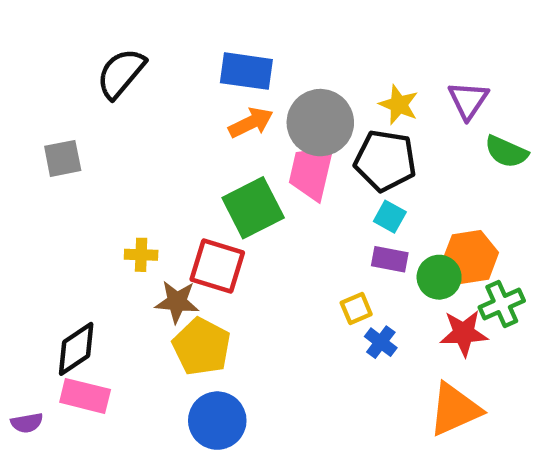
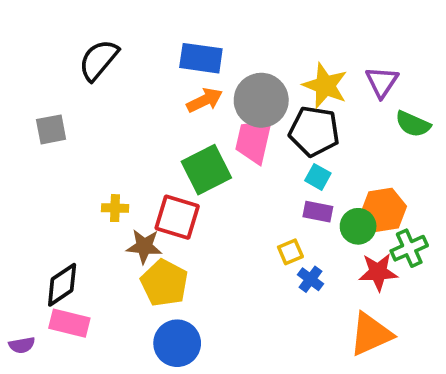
yellow star: (399, 105) -> (325, 86), size x1.4

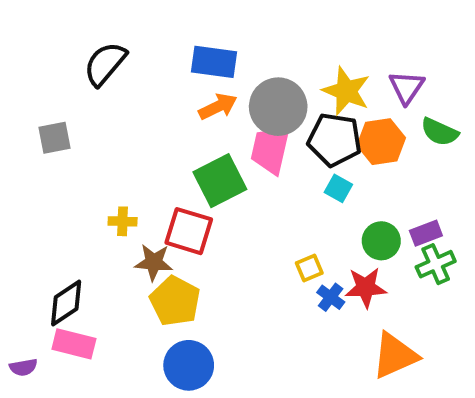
orange hexagon: (384, 210) -> (381, 142), moved
purple rectangle: (318, 212) -> (426, 233), moved, turned -32
red star: (378, 272) -> (366, 288), moved

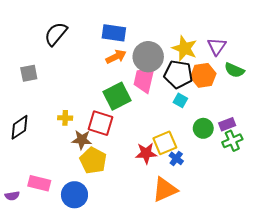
yellow square: (309, 268) -> (165, 143), size x1.6
red star: (366, 288) -> (146, 153), moved
black diamond: (66, 303) -> (19, 127), moved
orange triangle: (395, 356) -> (165, 190), moved
blue circle: (189, 365) -> (74, 195), moved

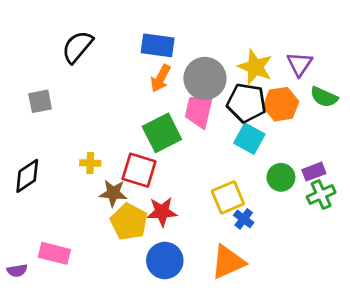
orange arrow: (116, 57) -> (161, 78), turned 144
cyan square: (180, 100) -> (249, 139), size x1.5
red star: (146, 153) -> (162, 212), moved
blue circle: (74, 195) -> (165, 260), moved

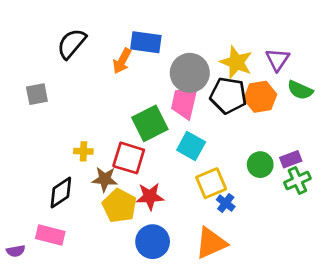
orange arrow: (161, 78) -> (122, 61), moved
cyan square: (249, 139) -> (191, 146), moved
black diamond: (27, 176) -> (61, 192), moved

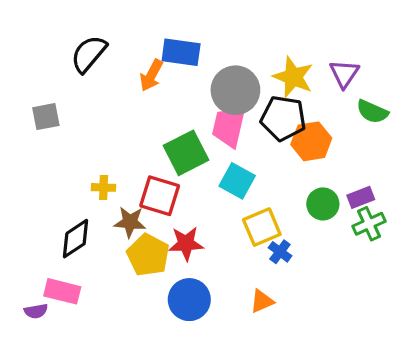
orange hexagon: (260, 97) -> (311, 141), moved
orange triangle: (211, 243) -> (262, 301), size x0.6
purple semicircle: (16, 251) -> (36, 311), moved

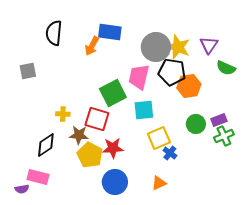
black semicircle: (89, 54) -> (54, 33), turned -35
gray circle: (235, 90) -> (156, 47), moved
cyan square: (237, 181) -> (144, 110), turned -35

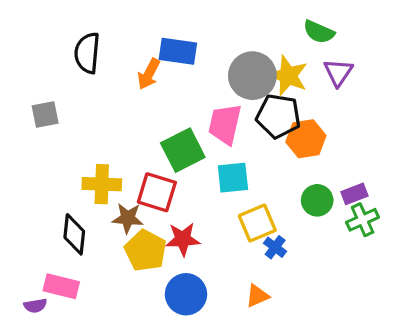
green semicircle: (226, 68) -> (319, 32), moved
yellow cross: (63, 114) -> (102, 184), size x1.6
black diamond: (46, 145) -> (74, 234), turned -50

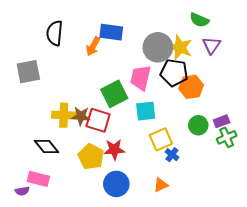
gray square: (45, 114) -> (28, 72), size x1.4
brown star: (128, 218) -> (81, 116), moved
black diamond: (74, 234) -> (46, 147), turned -45

